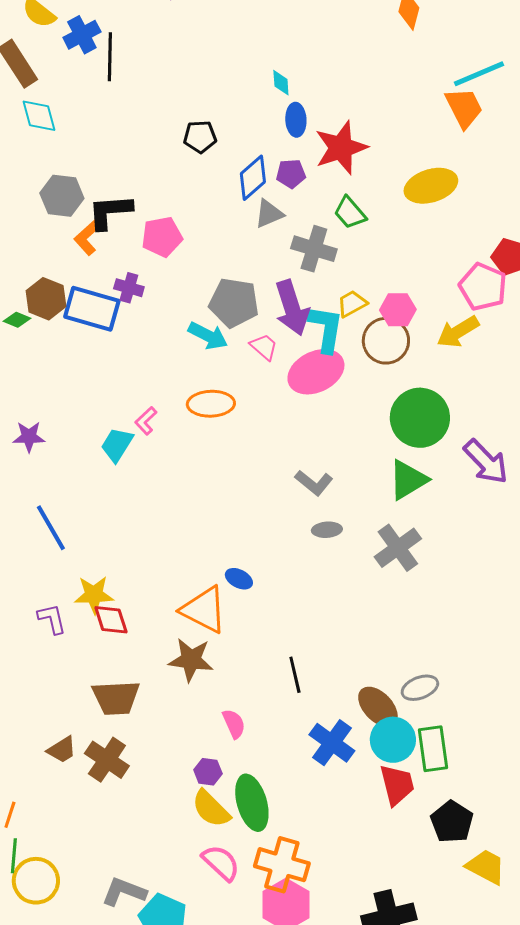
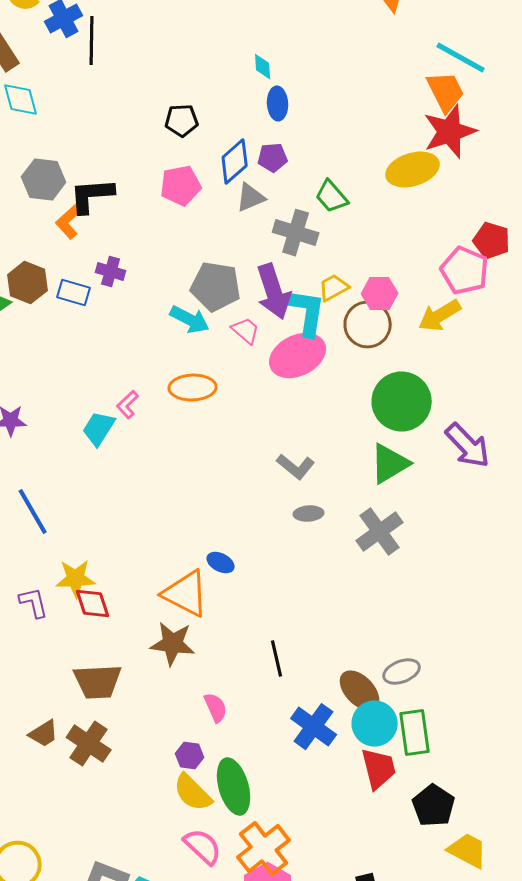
cyan line: (479, 74) -> (461, 58), turned 52
red star: (341, 148) -> (450, 132), moved
pink pentagon: (162, 237) -> (181, 186), moved
blue rectangle: (92, 309) -> (74, 293), size x0.6
orange cross: (282, 865) -> (264, 849), turned 36

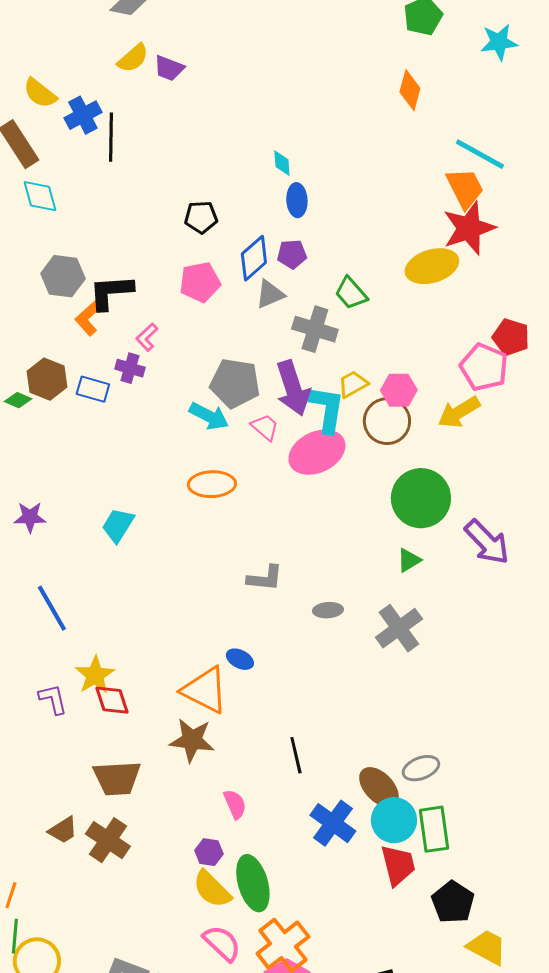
pink L-shape: (128, 405) -> (147, 337), moved
green triangle: (390, 464) -> (409, 560), size x0.6
gray L-shape: (296, 467) -> (265, 578), moved, turned -33
yellow star: (76, 579) -> (95, 675), turned -30

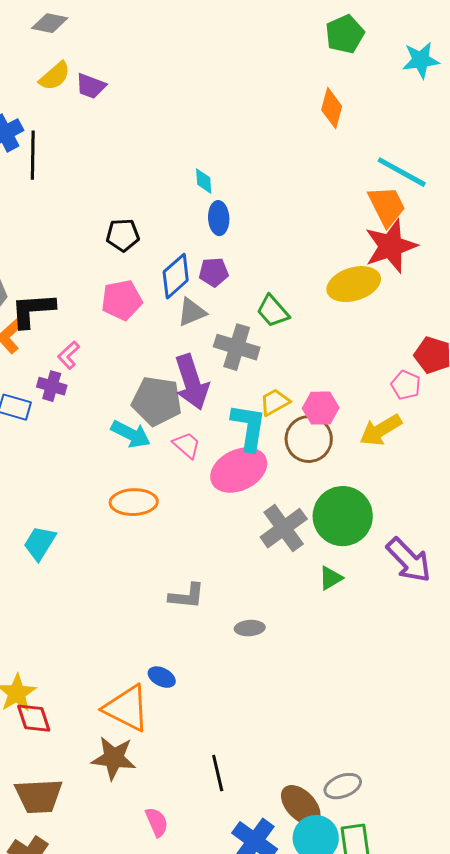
pink pentagon: (484, 367) -> (406, 385), size x0.6
purple arrow: (293, 388) -> (192, 382), moved
gray cross: (399, 628) -> (284, 528), moved

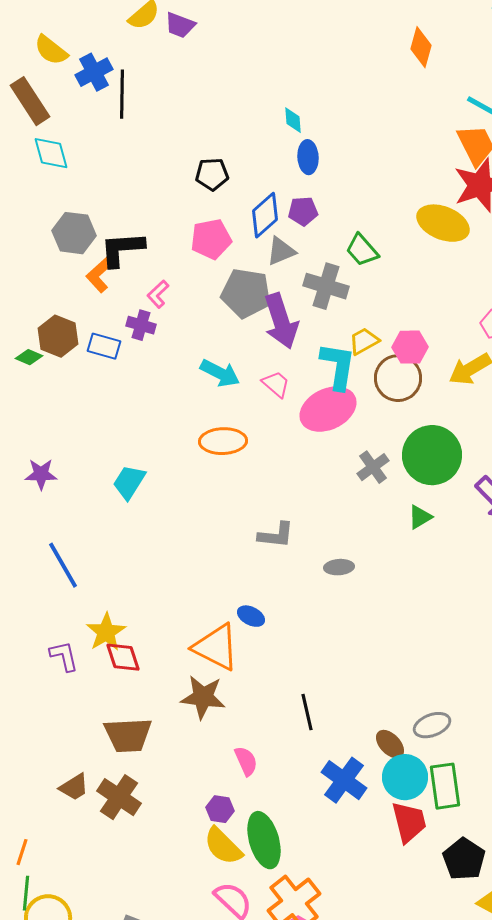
yellow ellipse: (354, 284) -> (443, 223), turned 39
gray pentagon: (157, 401) -> (246, 293), moved
gray cross: (284, 528) -> (373, 467), size x0.7
brown ellipse: (301, 805) -> (390, 744), size x0.7

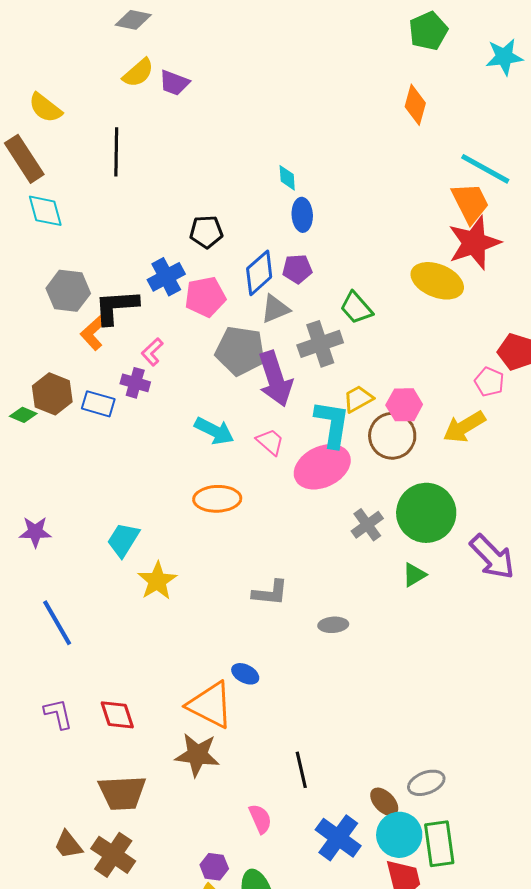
blue cross: (94, 72) -> (166, 277), moved
gray cross: (326, 286) -> (320, 344), turned -36
yellow star: (106, 632) -> (157, 581), moved
pink semicircle: (246, 761) -> (260, 819), moved
brown trapezoid: (74, 787) -> (68, 845), turned 84

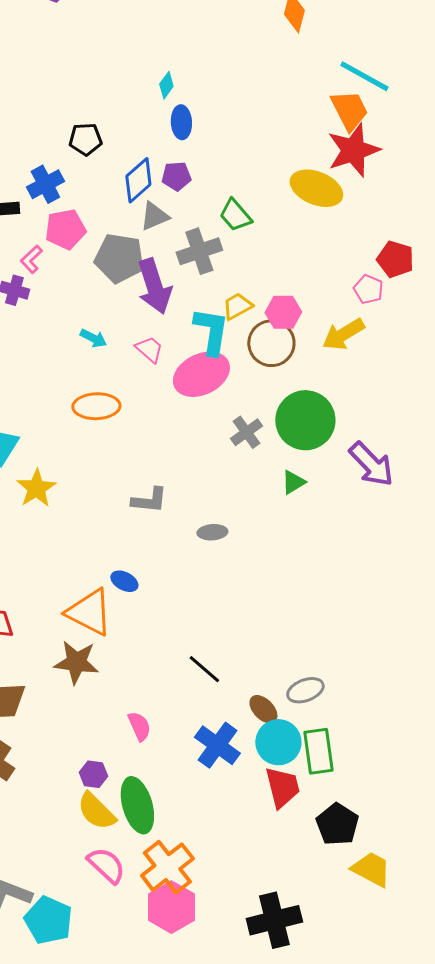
cyan diamond: (287, 178) -> (166, 85), turned 40
pink pentagon: (205, 297) -> (65, 229), moved
cyan arrow: (214, 431) -> (93, 338), size x0.7
black line: (301, 770) -> (204, 669), moved, turned -36

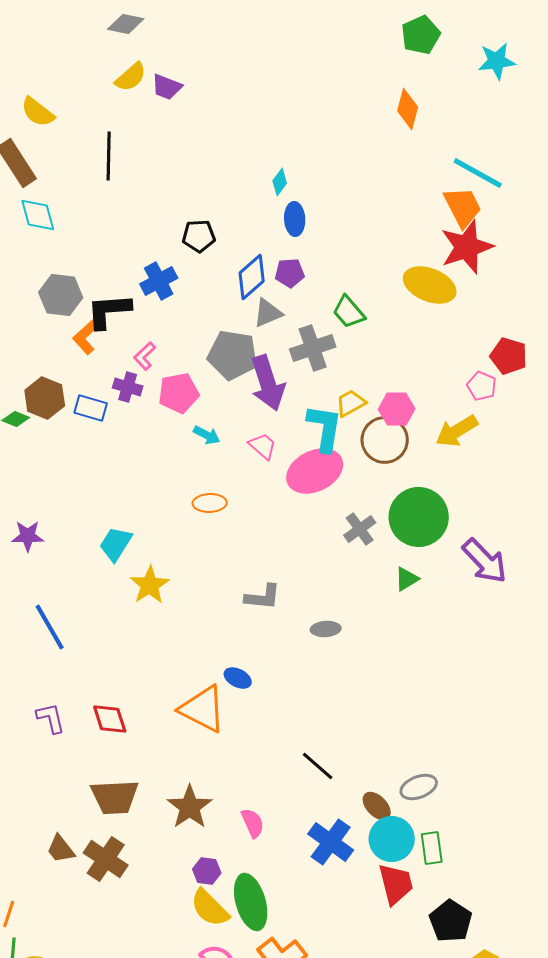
pink pentagon: (65, 229) -> (179, 393), moved
orange ellipse: (96, 406) -> (210, 503), size x0.7
brown star: (76, 662) -> (190, 807), moved, turned 30
green rectangle: (318, 751) -> (432, 848), size x0.7

